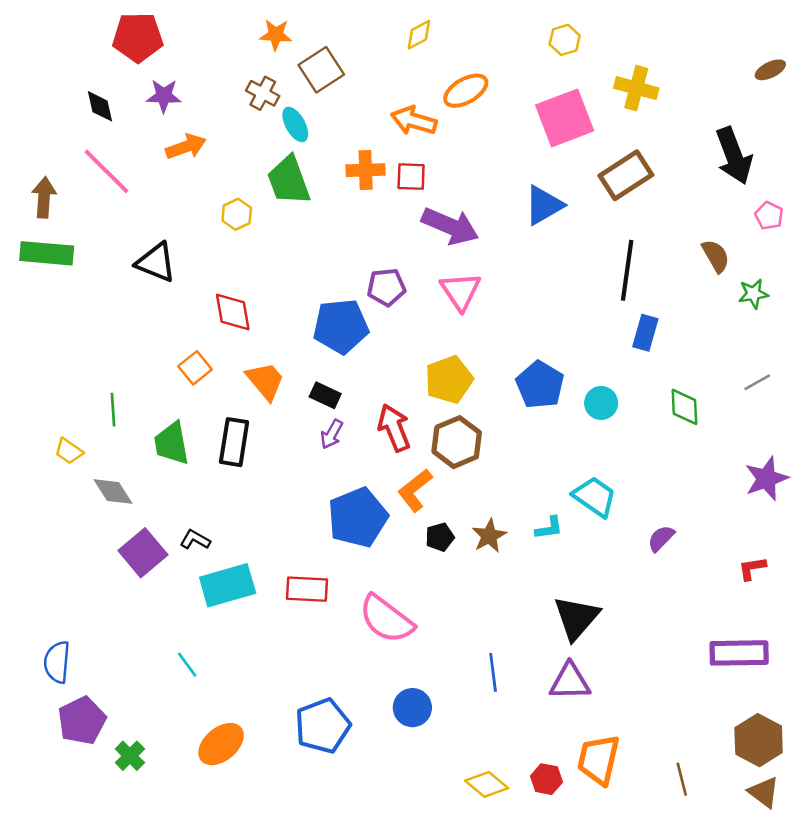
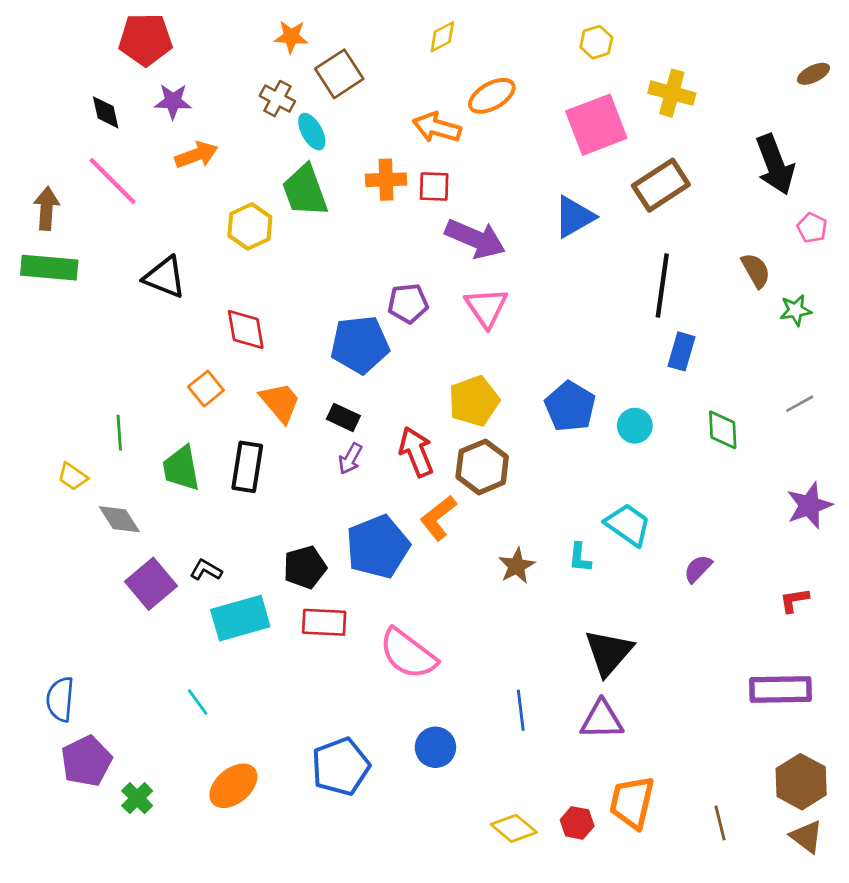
yellow hexagon: (237, 214) -> (250, 226), size x1.4
cyan L-shape: (549, 528) -> (580, 558), turned 104
black pentagon: (440, 537) -> (305, 567), moved, size x1.4

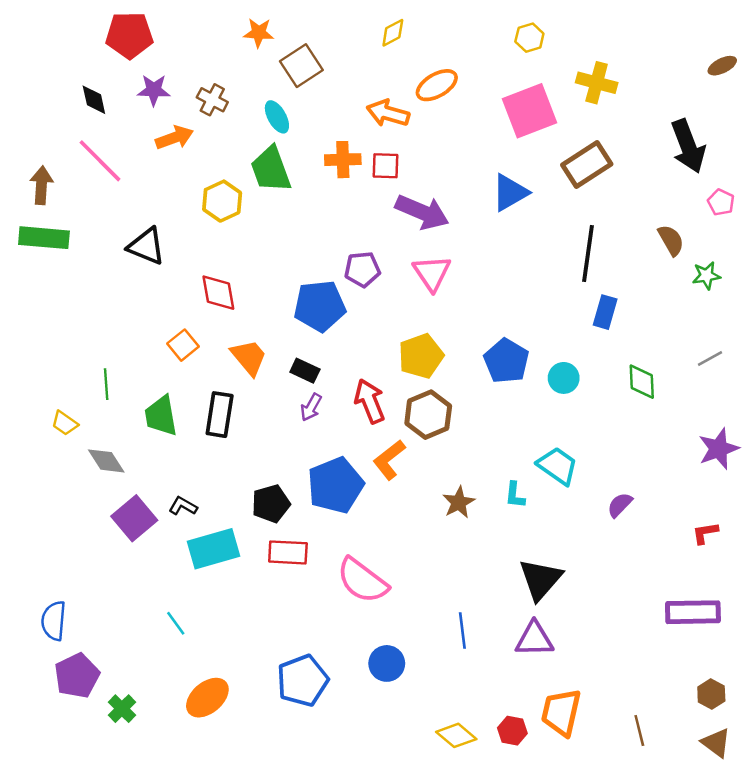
brown cross: (277, 99) -> (212, 100), moved
brown hexagon: (801, 782) -> (711, 694), size x0.6

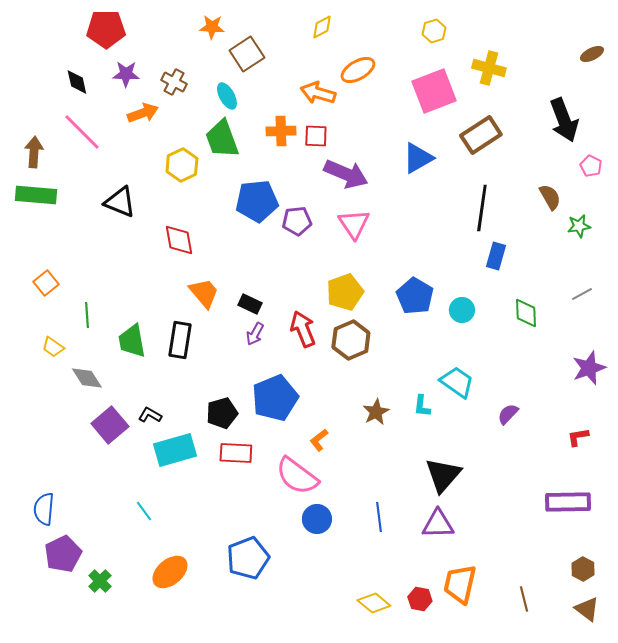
blue pentagon: (320, 306) -> (257, 201), moved
orange square: (183, 345) -> (46, 283), moved
orange L-shape: (389, 460) -> (319, 440), moved, size x0.7
blue circle: (387, 663) -> (317, 519), moved

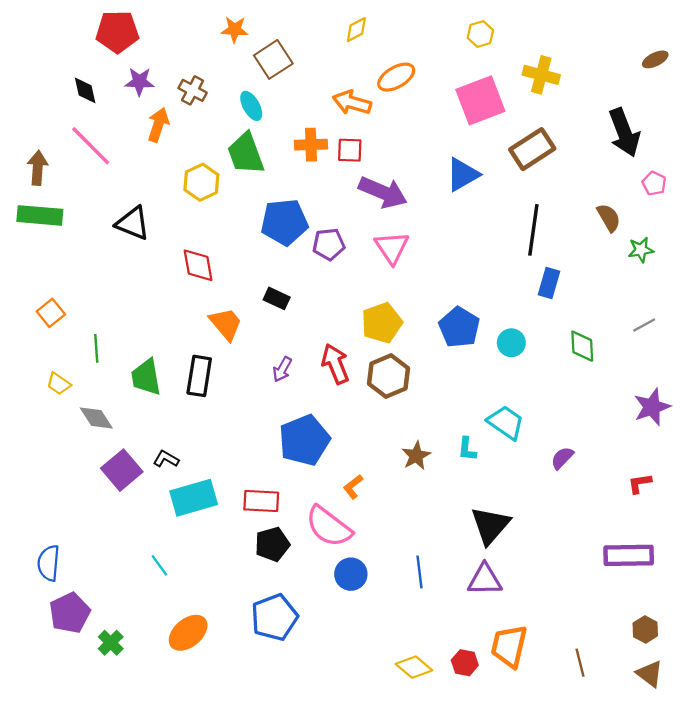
orange arrow: (143, 113) -> (158, 125), turned -52
black rectangle: (250, 304) -> (277, 298), moved
black pentagon: (222, 413) -> (272, 544), moved

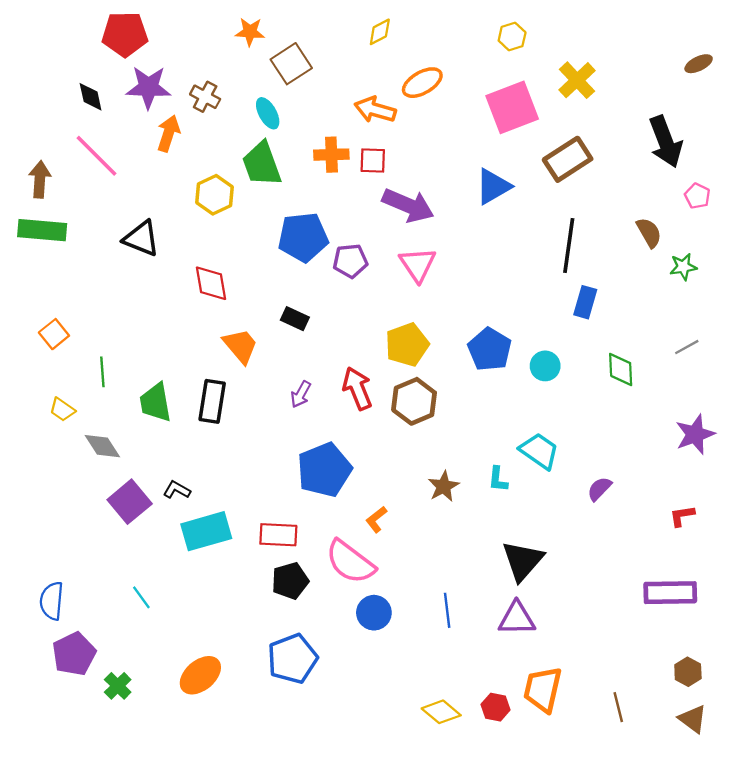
yellow cross: (541, 75) -> (577, 80), turned 32
purple star: (139, 82) -> (148, 87), size x1.4
cyan line: (159, 565) -> (141, 597), moved

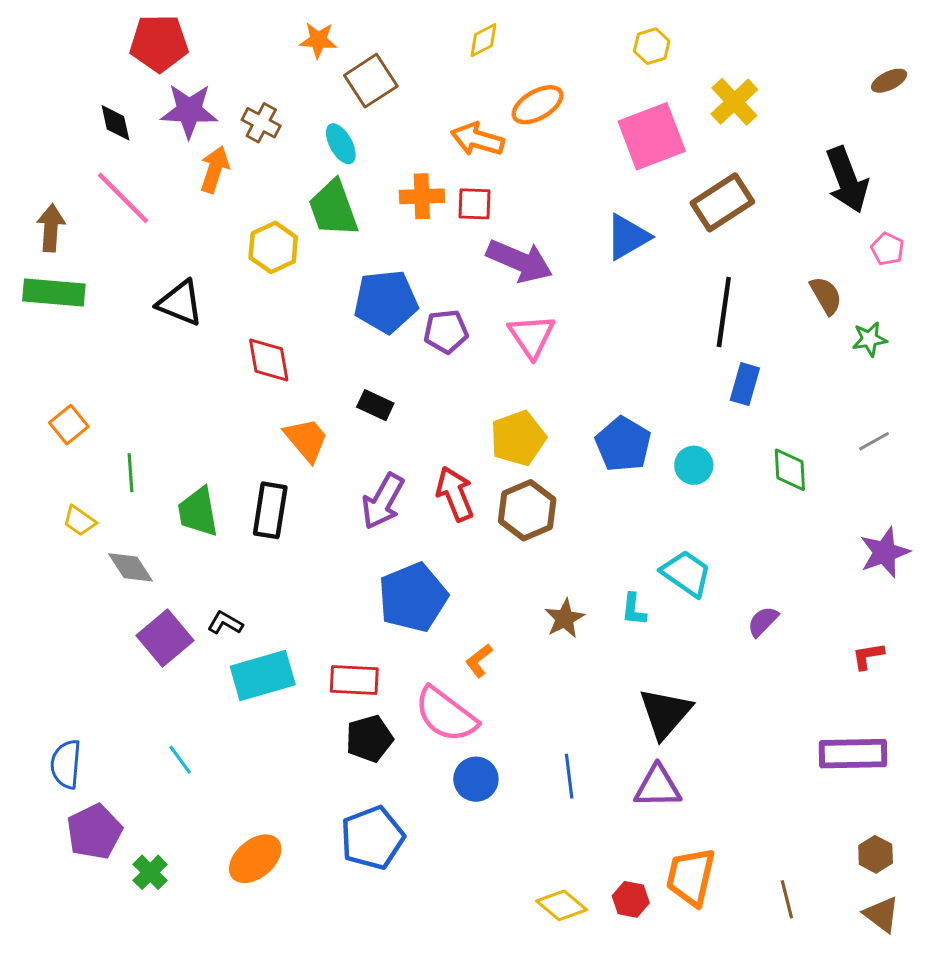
purple arrow: (301, 394) -> (383, 501), size x1.6

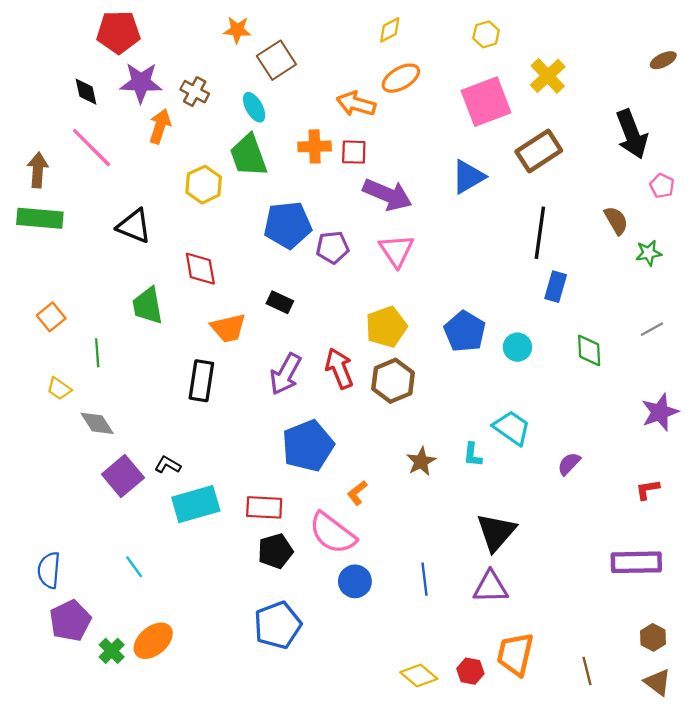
yellow diamond: (483, 40) -> (390, 30), moved
orange trapezoid: (306, 440) -> (228, 328), turned 117
green trapezoid: (198, 512) -> (148, 306), moved
orange ellipse: (255, 859) -> (153, 641), moved

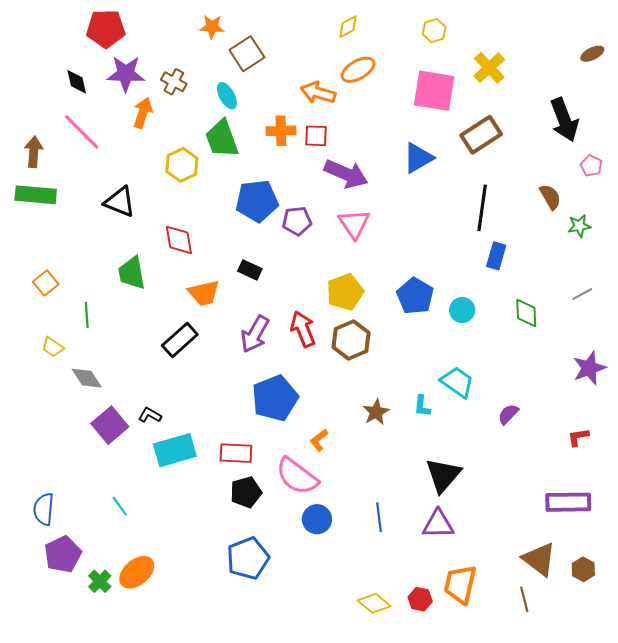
pink square: (486, 102) -> (434, 91), turned 30
black rectangle: (201, 381) -> (180, 340), turned 39
brown triangle: (658, 682) -> (539, 559), moved, size x1.4

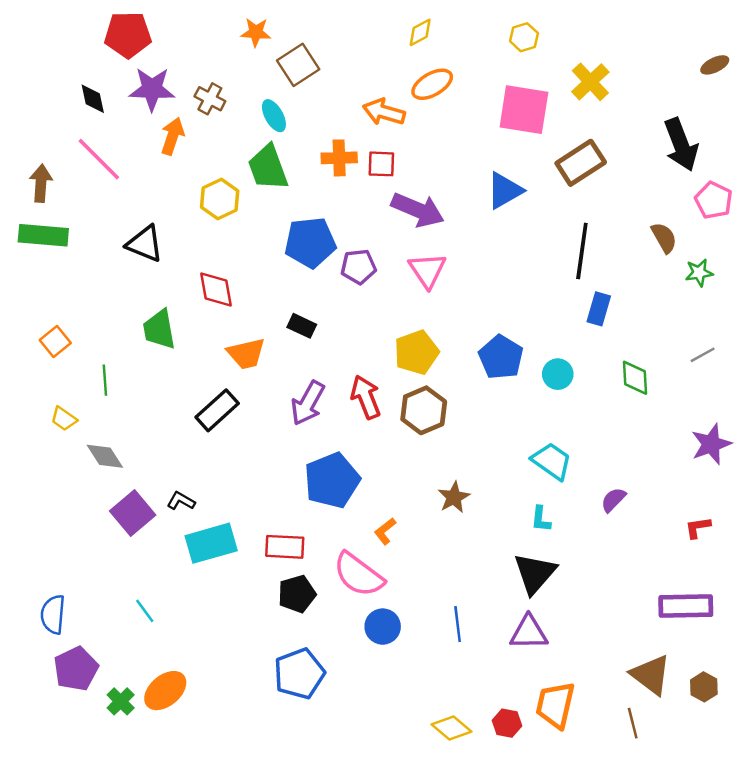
pink pentagon: (591, 166) -> (714, 200), size x1.4
cyan L-shape: (422, 406) -> (541, 519), moved

